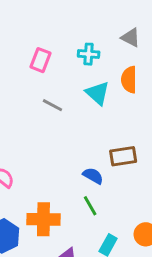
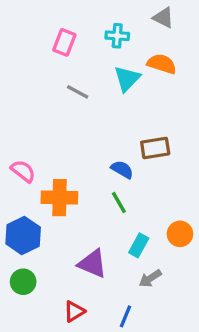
orange semicircle: (129, 80) -> (162, 64), turned 108
cyan triangle: (98, 93) -> (127, 79), turned 32
orange cross: (43, 219) -> (59, 198), moved

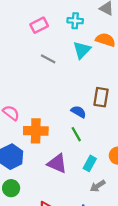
pink rectangle: (64, 42) -> (39, 25), turned 42
brown rectangle: (155, 148) -> (101, 97), turned -72
purple triangle: (92, 264) -> (57, 163), moved

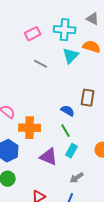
cyan cross: (75, 21) -> (65, 30), size x1.5
cyan rectangle: (90, 163) -> (72, 151), moved
gray arrow: (98, 186) -> (77, 178), moved

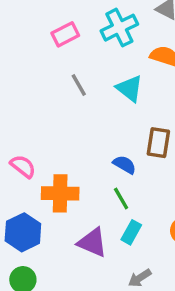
cyan cross: (65, 30) -> (119, 28), turned -30
cyan triangle: (71, 56) -> (130, 88), moved, turned -36
gray line: (41, 64) -> (79, 85), turned 32

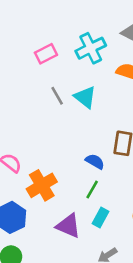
cyan triangle: (130, 88) -> (85, 97), moved
orange cross: (60, 193) -> (42, 185), turned -32
green line: (121, 198) -> (92, 189), turned 60

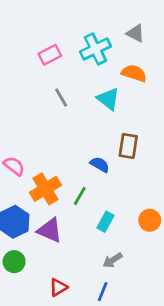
cyan triangle: (85, 97) -> (108, 99), moved
green line: (92, 189) -> (80, 196), moved
purple triangle: (68, 226) -> (50, 230), moved

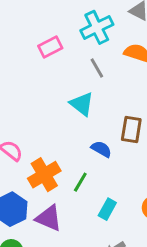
pink rectangle: (50, 55) -> (50, 47), moved
gray line: (61, 97) -> (97, 68), moved
cyan triangle: (108, 99) -> (82, 104), moved

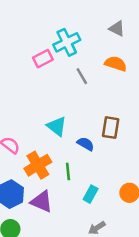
cyan cross: (97, 27) -> (67, 42), moved
cyan triangle: (82, 104) -> (57, 126), moved
green line: (80, 182) -> (68, 171), turned -36

